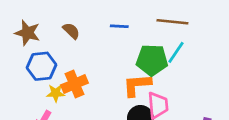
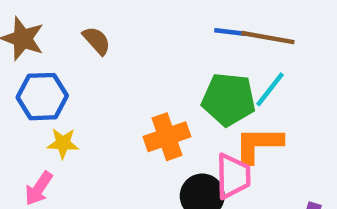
blue line: (119, 26) -> (230, 32), moved
orange cross: (74, 84) -> (167, 137), moved
orange L-shape: (137, 85) -> (258, 145), moved

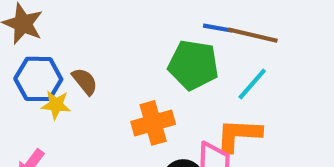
brown semicircle: (97, 41) -> (85, 81), moved
green pentagon: (229, 99) -> (193, 65), moved
yellow star: (63, 143) -> (56, 105), moved

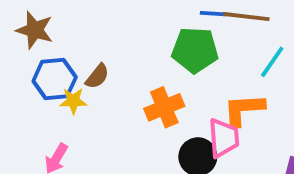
brown semicircle: (85, 81) -> (97, 76), turned 84
cyan line: (252, 84) -> (272, 62), moved

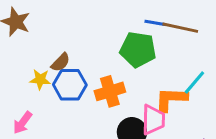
cyan line: (272, 62) -> (194, 83), moved
blue hexagon: (55, 79) -> (70, 85), moved

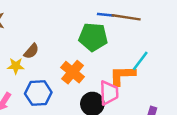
blue hexagon: (70, 85) -> (38, 93), moved
orange cross: (110, 91) -> (73, 72), turned -30

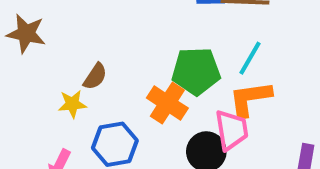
green pentagon: (93, 37) -> (196, 71), moved
cyan line: (140, 61) -> (250, 58), moved

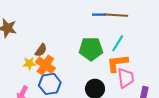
orange cross: (167, 103) -> (45, 65), moved
pink trapezoid: (232, 130) -> (126, 78), moved

